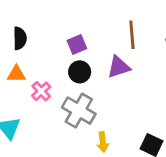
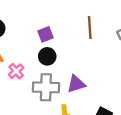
purple triangle: (119, 67) -> (76, 84), moved
gray cross: (79, 111) -> (46, 87), turned -30

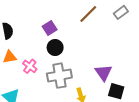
brown line: (90, 27) -> (88, 14), turned 60
purple triangle: (76, 84) -> (103, 73), moved, turned -36

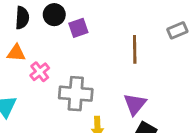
brown line: (88, 14) -> (135, 49), moved, turned -60
black circle: (55, 48) -> (54, 15), moved

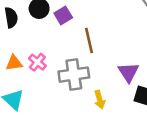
brown line: (135, 49) -> (89, 40), moved
orange triangle: (16, 53) -> (14, 63), moved

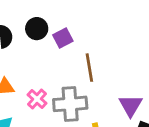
pink cross: (37, 62) -> (37, 99), moved

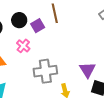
brown line: (89, 68) -> (55, 13), moved
pink cross: (37, 99) -> (23, 46), moved

